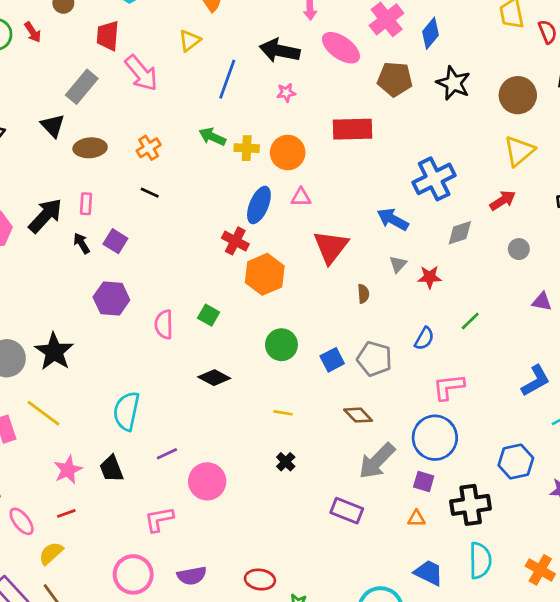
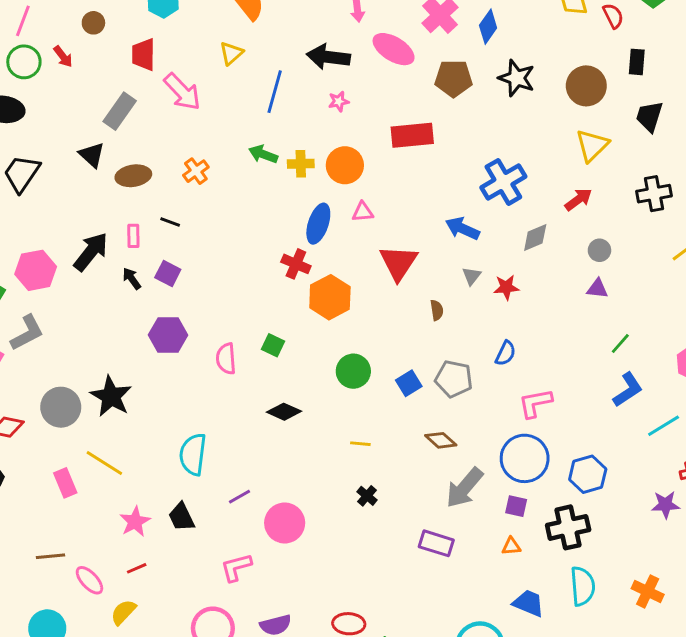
black line: (150, 193) -> (170, 222), moved
purple triangle: (542, 302) -> (597, 289), moved
green line: (470, 321) -> (620, 343), moved
blue hexagon: (516, 462) -> (588, 474), moved

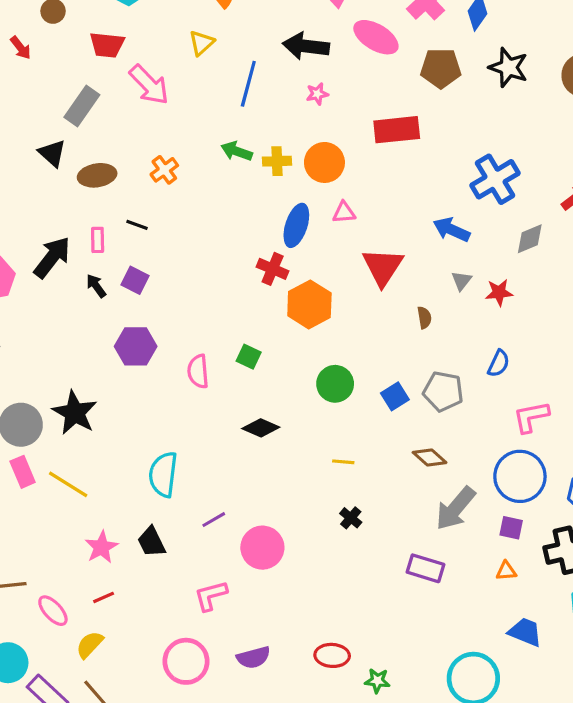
red trapezoid: (143, 55) -> (107, 45), turned -84
pink rectangle: (65, 483) -> (23, 472), moved

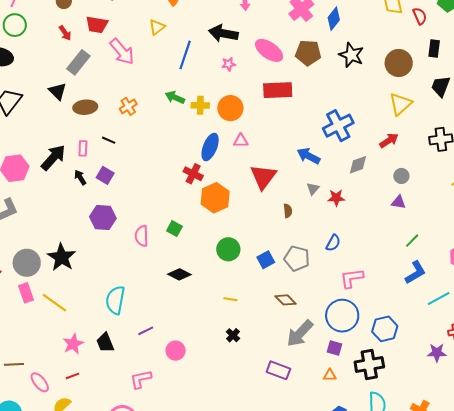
pink ellipse: (376, 37) -> (269, 50), moved
red arrow: (21, 48) -> (65, 33), moved
pink circle: (262, 548) -> (176, 351), size x0.7

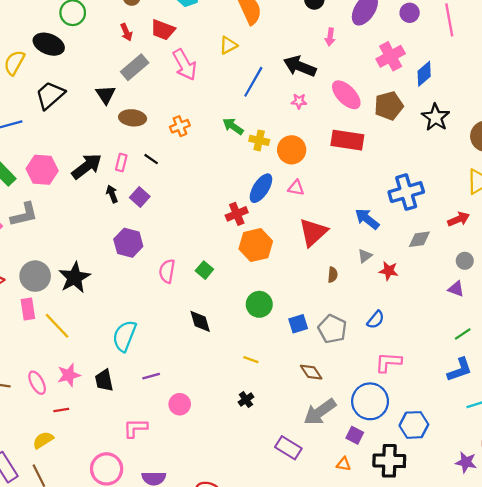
brown pentagon: (308, 53) -> (389, 106), turned -30
red cross: (193, 174) -> (237, 214), turned 30
black diamond: (179, 274) -> (200, 321), turned 35
pink ellipse: (40, 382) -> (37, 383), moved

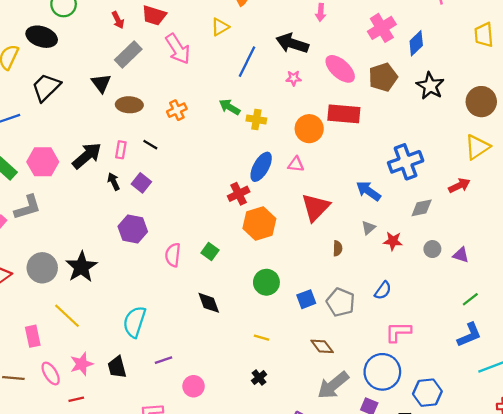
orange circle: (292, 150) -> (309, 129), moved
gray circle: (465, 261) -> (432, 249), moved
pink rectangle: (28, 309) -> (33, 336), moved

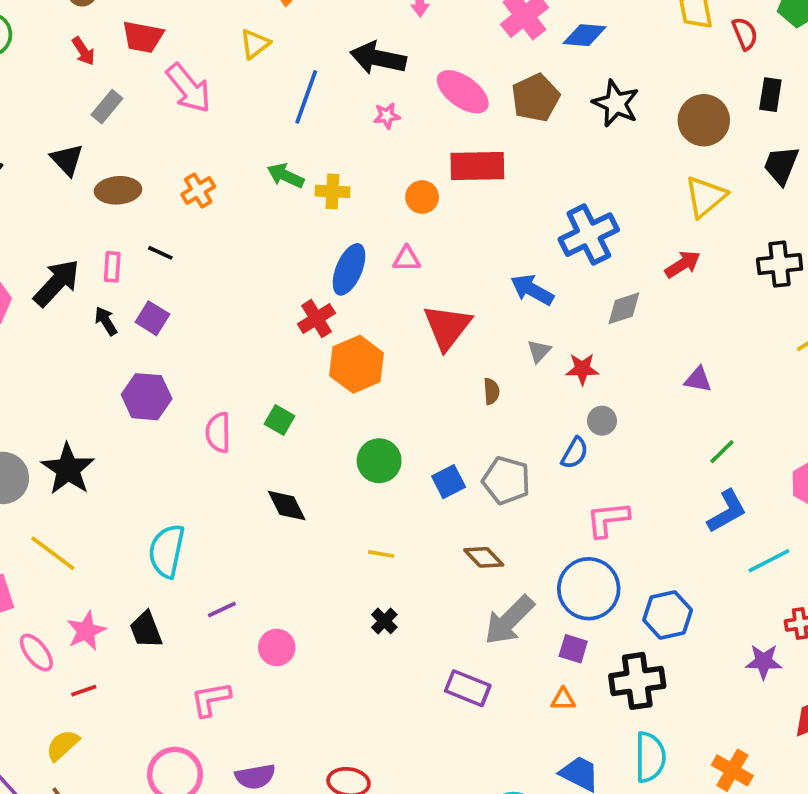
blue diamond: (416, 43) -> (585, 35), turned 55
gray rectangle: (128, 54) -> (107, 107), size x0.7
orange circle: (309, 129) -> (422, 197), size x0.7
gray circle: (432, 249) -> (602, 421), moved

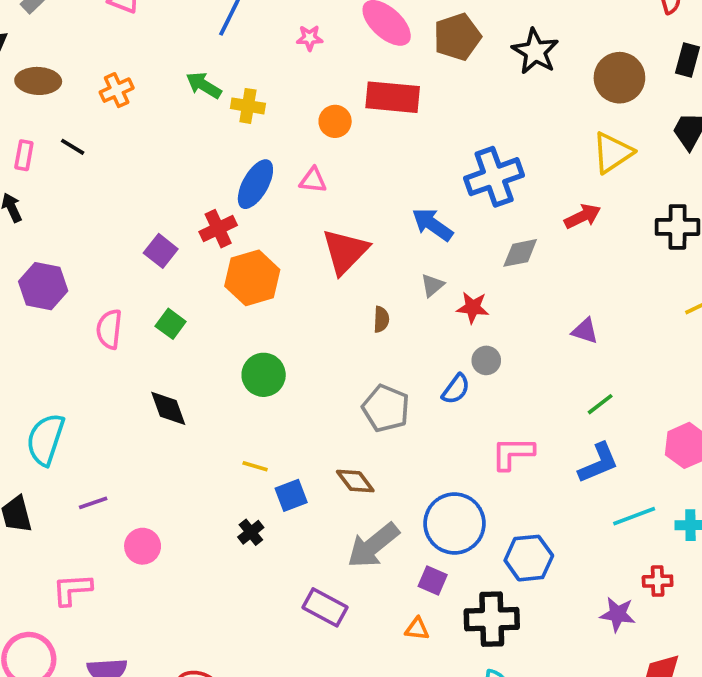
purple square: (152, 318) -> (161, 251), moved
blue square: (449, 482) -> (291, 495), moved
pink L-shape: (608, 519) -> (513, 453), moved

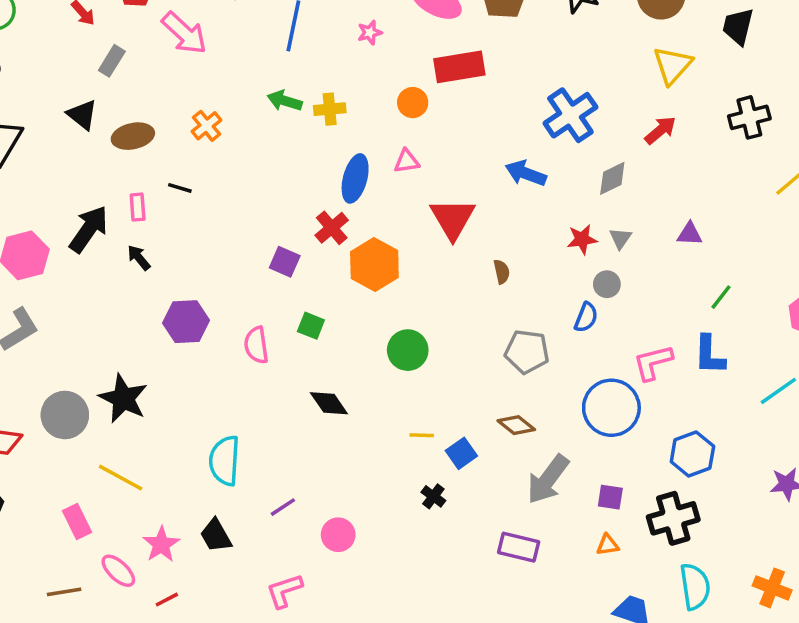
gray triangle: (432, 285) -> (620, 238), moved
blue L-shape: (598, 463) -> (709, 355), moved, turned 129
blue circle: (455, 523) -> (611, 408), moved

